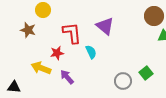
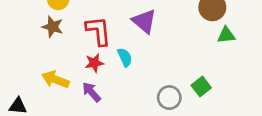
brown star: (28, 30) -> (53, 27), moved
red star: (57, 53) -> (94, 63), moved

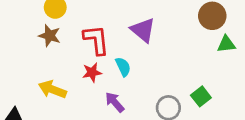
purple arrow: (91, 92) -> (115, 102), moved

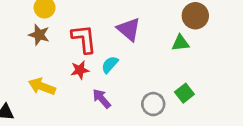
green triangle: (226, 44) -> (180, 43), moved
cyan semicircle: (123, 67) -> (110, 65), turned -114

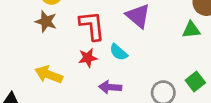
cyan semicircle: (110, 65) -> (119, 52), turned -90
purple arrow: (102, 99) -> (110, 87), turned -45

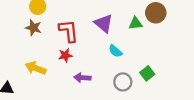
green triangle: (191, 30) -> (136, 23), moved
cyan semicircle: (119, 52) -> (115, 51), moved

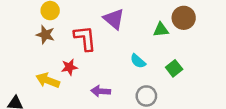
purple triangle: (104, 23) -> (114, 19), moved
red star: (65, 55) -> (69, 67), moved
green square: (147, 73) -> (174, 68), moved

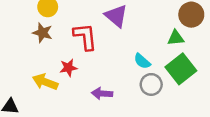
green triangle: (161, 30) -> (176, 38), moved
green square: (174, 68) -> (181, 69), size x1.6
gray circle: (146, 96) -> (151, 84), moved

